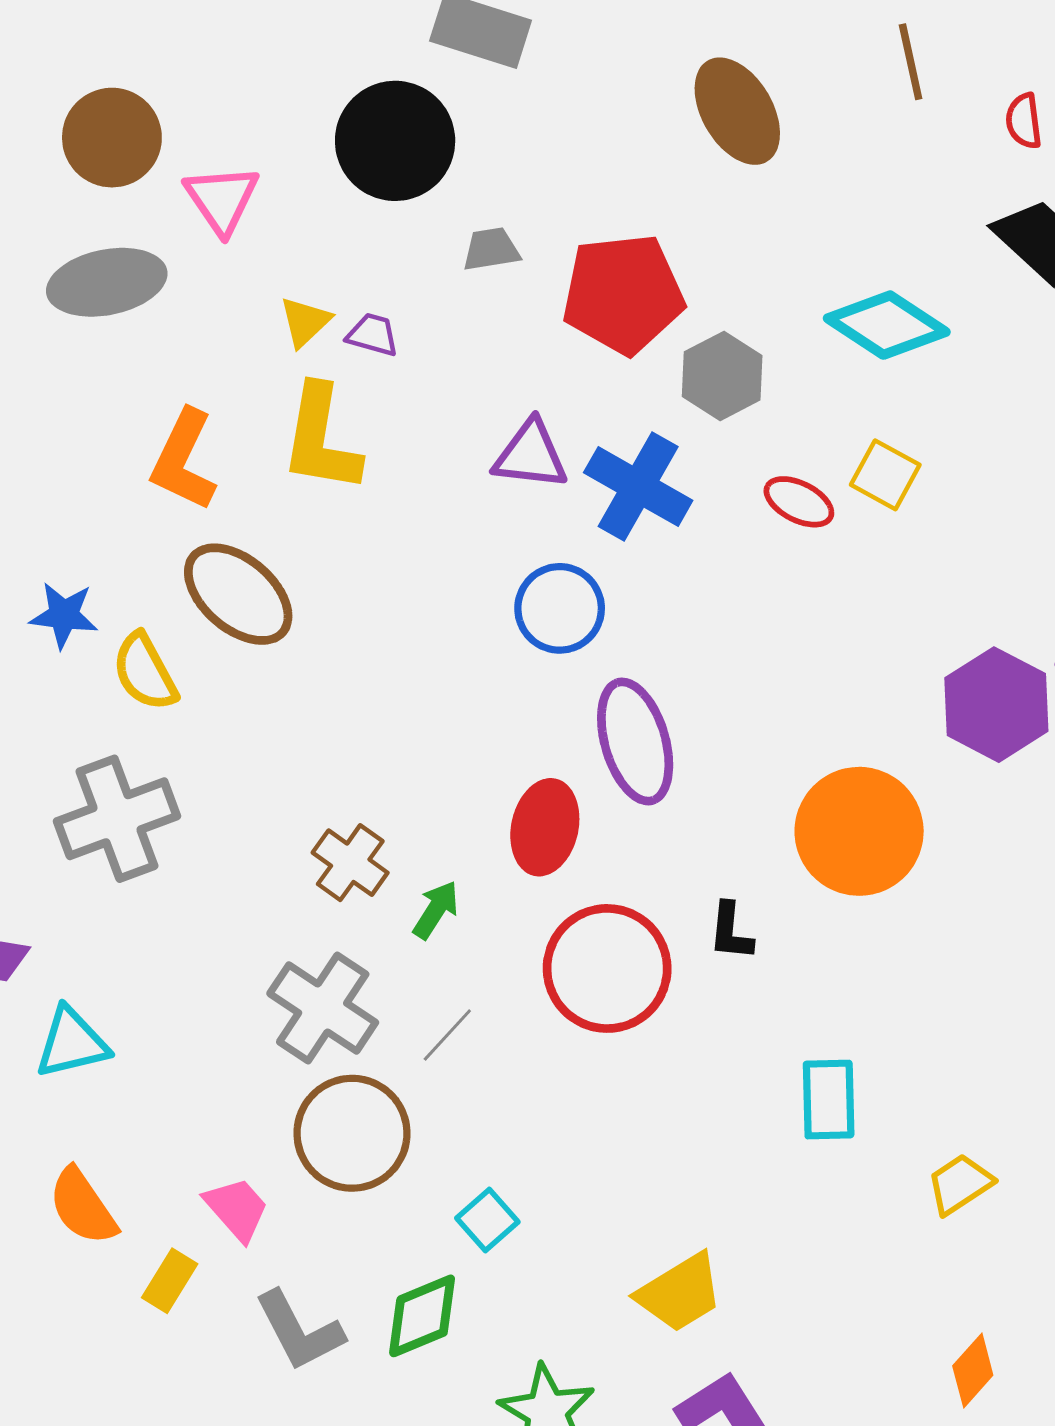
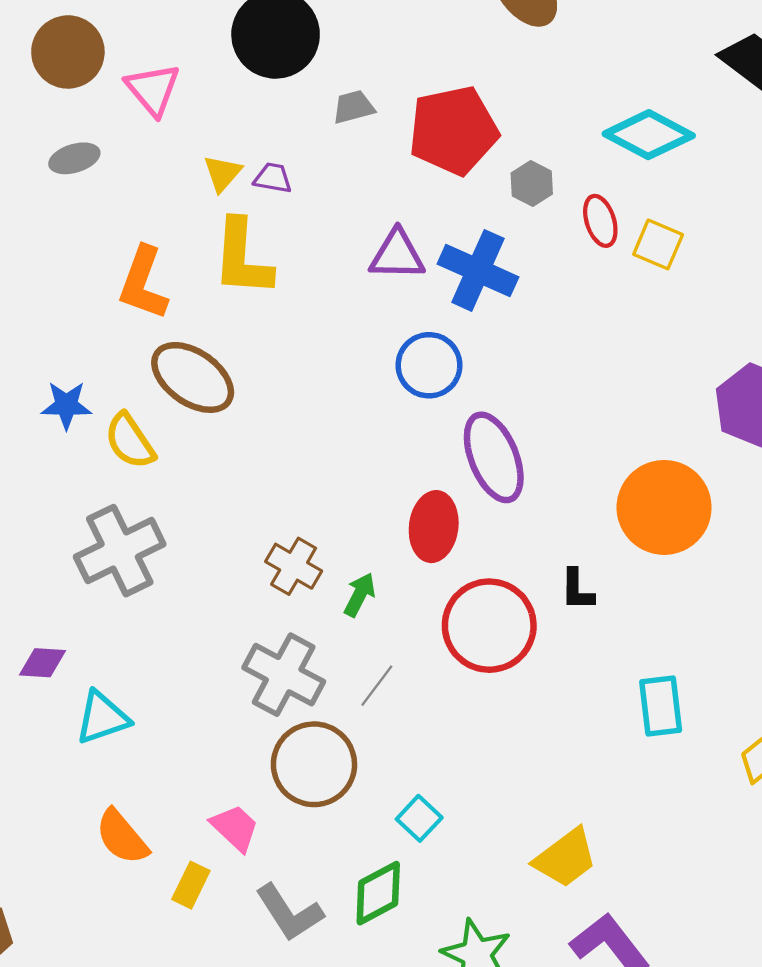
gray ellipse: (107, 282) -> (74, 158), size x0.6
gray hexagon: (722, 376) -> (532, 184), size x0.7
red ellipse: (799, 502) -> (600, 221), moved, turned 51

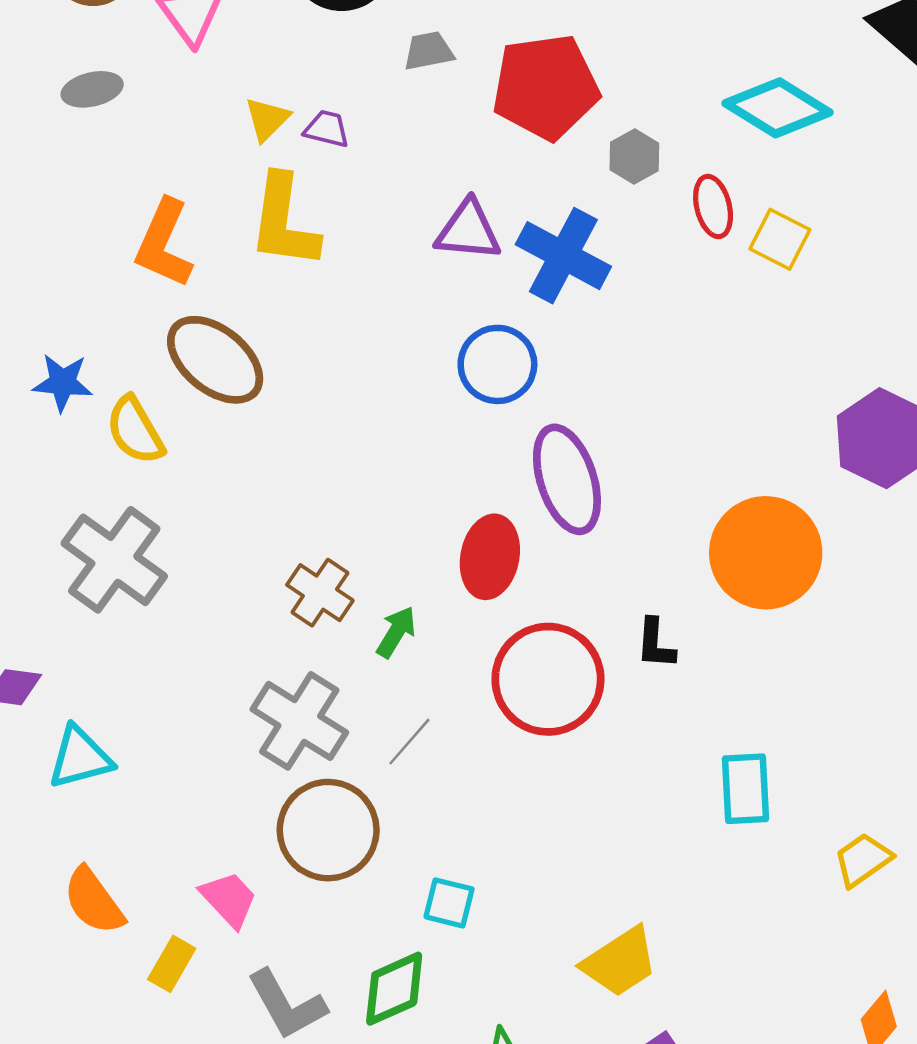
gray cross: (120, 551) -> (114, 560), turned -32
cyan square: (419, 818) -> (449, 903), turned -33

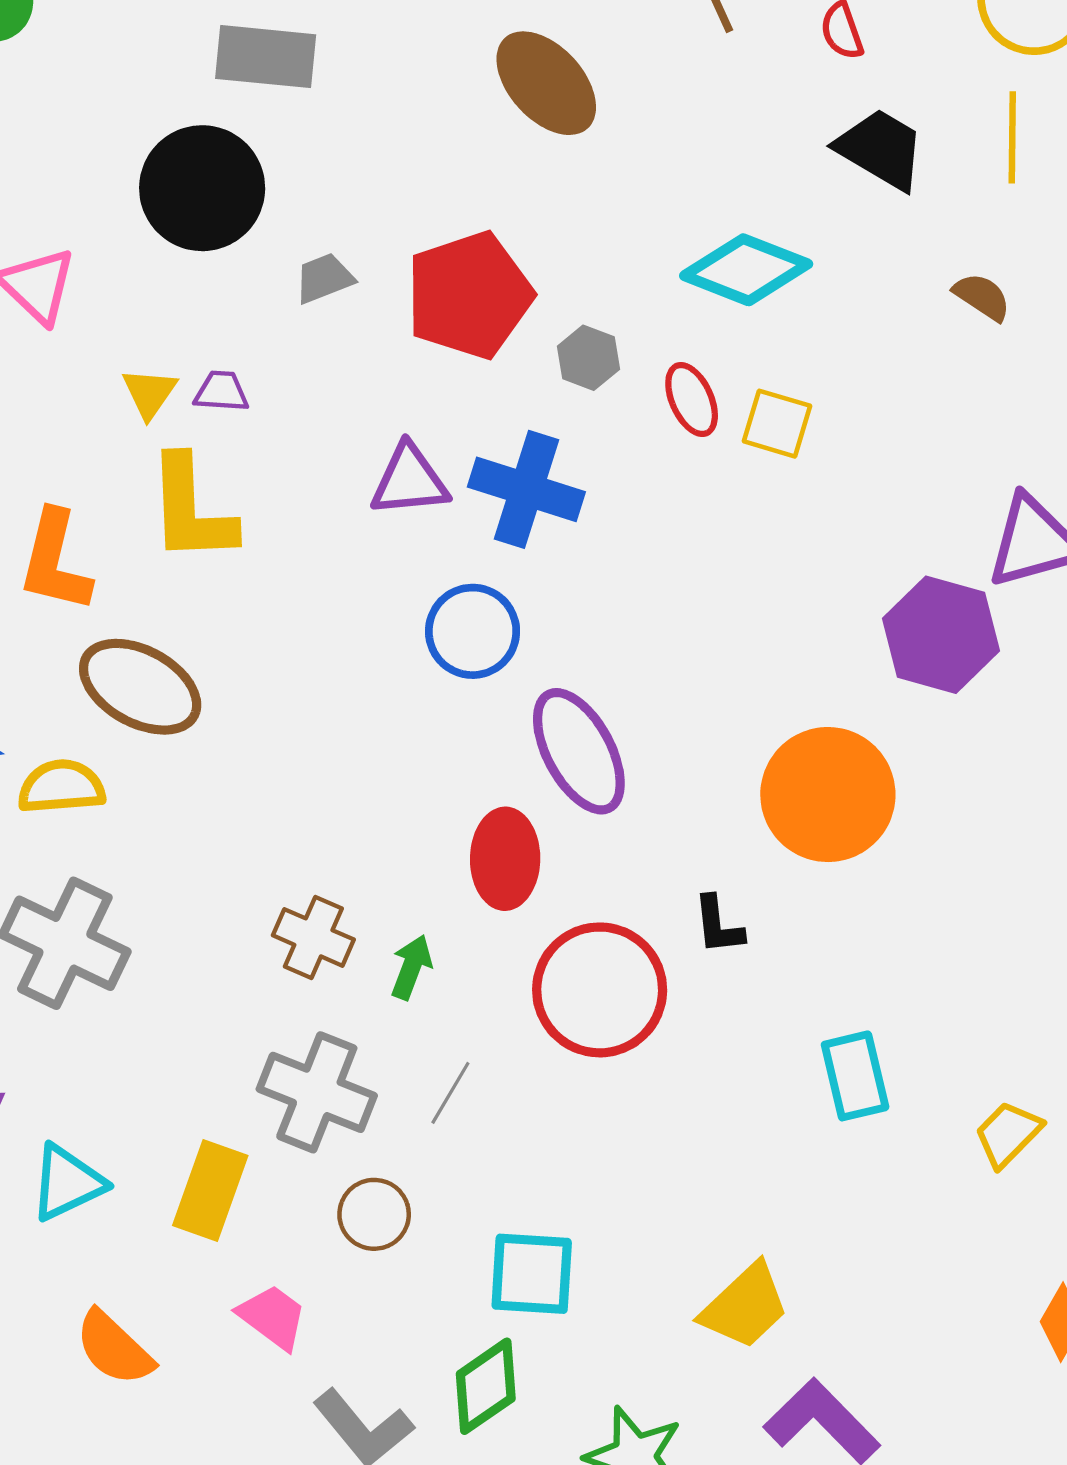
yellow semicircle: (135, 430) -> (61, 787), turned 126
brown circle: (328, 830) -> (374, 1214), size x0.6
cyan square: (449, 903) -> (532, 1274), size x1.5
yellow rectangle: (172, 964) -> (210, 1190), moved, size x1.5

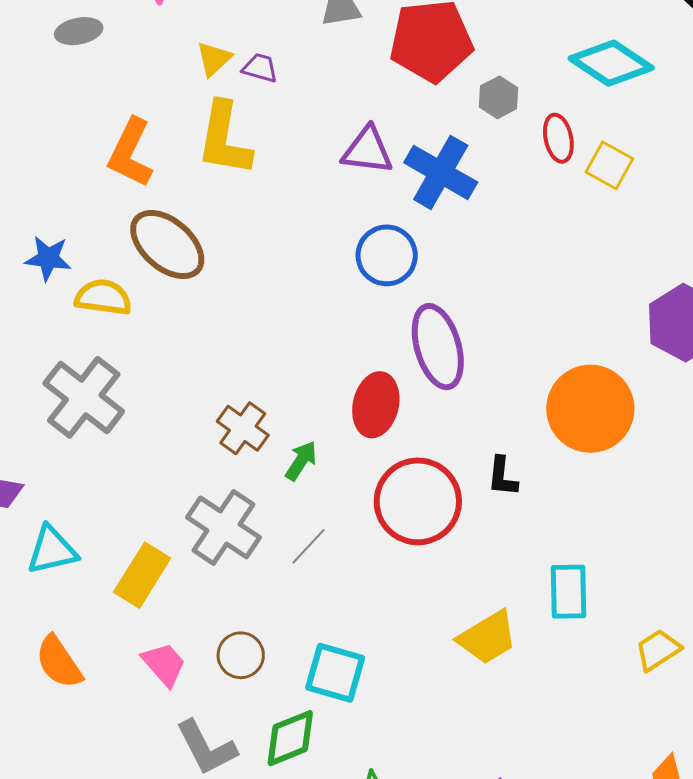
brown circle: (374, 1214) -> (241, 655), moved
yellow trapezoid: (745, 1306) -> (487, 637), moved

